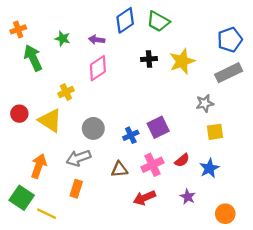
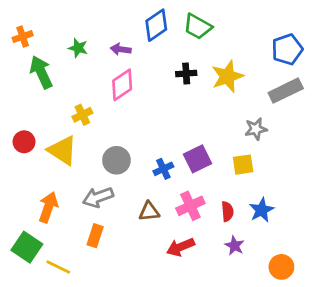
yellow square: (215, 132) -> (243, 165), moved
red semicircle: (182, 160) -> (227, 211), moved, turned -56

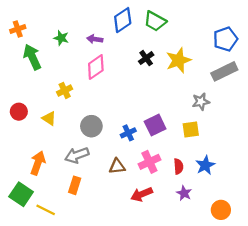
black cross: (186, 74) -> (146, 58), turned -32
yellow triangle: (62, 150) -> (49, 118), size x0.6

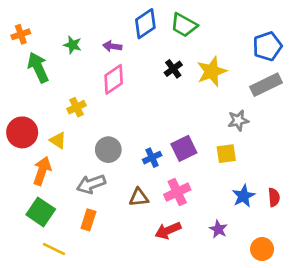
red circle: (19, 112) -> (22, 132), size x1.5
orange arrow: (38, 163) -> (42, 171), moved
red semicircle: (178, 166) -> (274, 197), moved
green square: (21, 194) -> (41, 212), moved

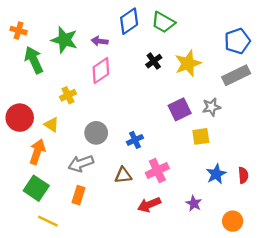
orange cross: (21, 34) -> (19, 31), turned 35
green star: (73, 45) -> (64, 40), size x1.6
purple square: (184, 148) -> (180, 109), moved

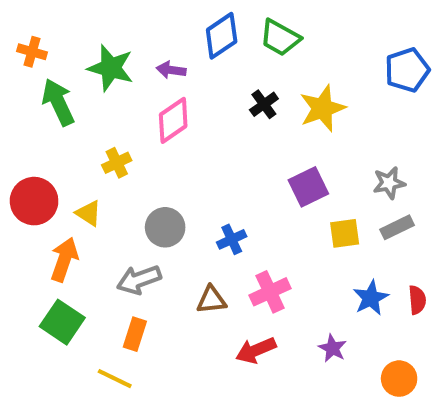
gray rectangle: (236, 75) -> (397, 227), moved, size x0.7
gray star: (211, 107) -> (389, 183), moved
yellow line: (48, 221) -> (115, 379), moved

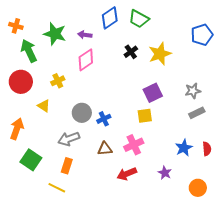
red circle: (34, 201) -> (21, 82), moved
yellow square: (345, 233) -> (145, 116), moved
blue cross: (232, 239) -> (104, 119), moved
orange arrow: (64, 260) -> (17, 129), moved

